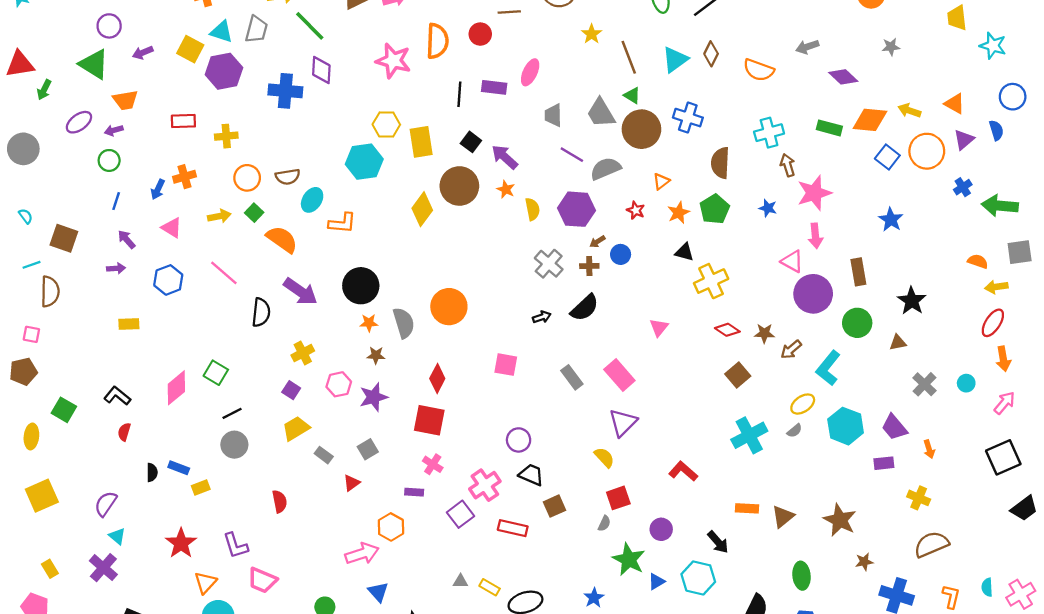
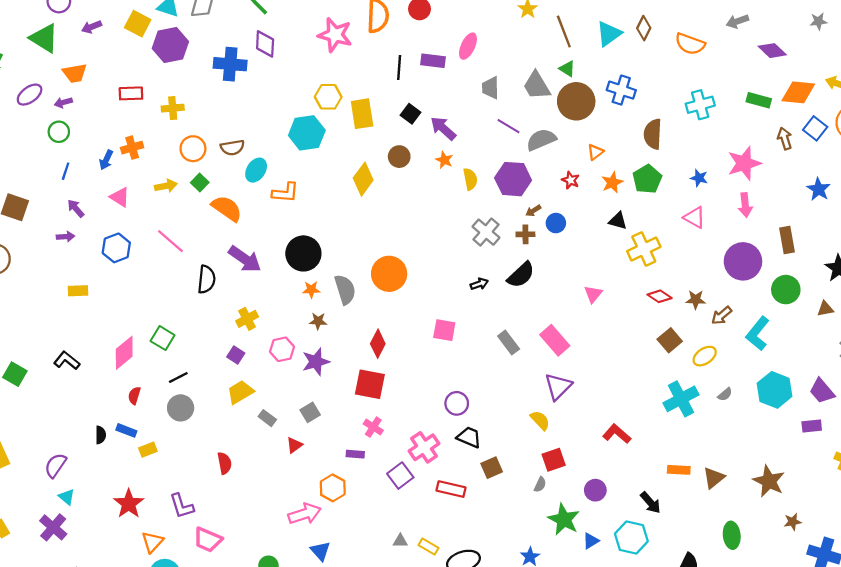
brown arrow: (788, 165) -> (785, 139), moved
brown circle: (459, 186) -> (399, 157), size x0.6
pink triangle: (792, 261) -> (695, 217), moved
yellow ellipse: (803, 404) -> (705, 356), moved
red semicircle: (124, 432) -> (134, 395), moved

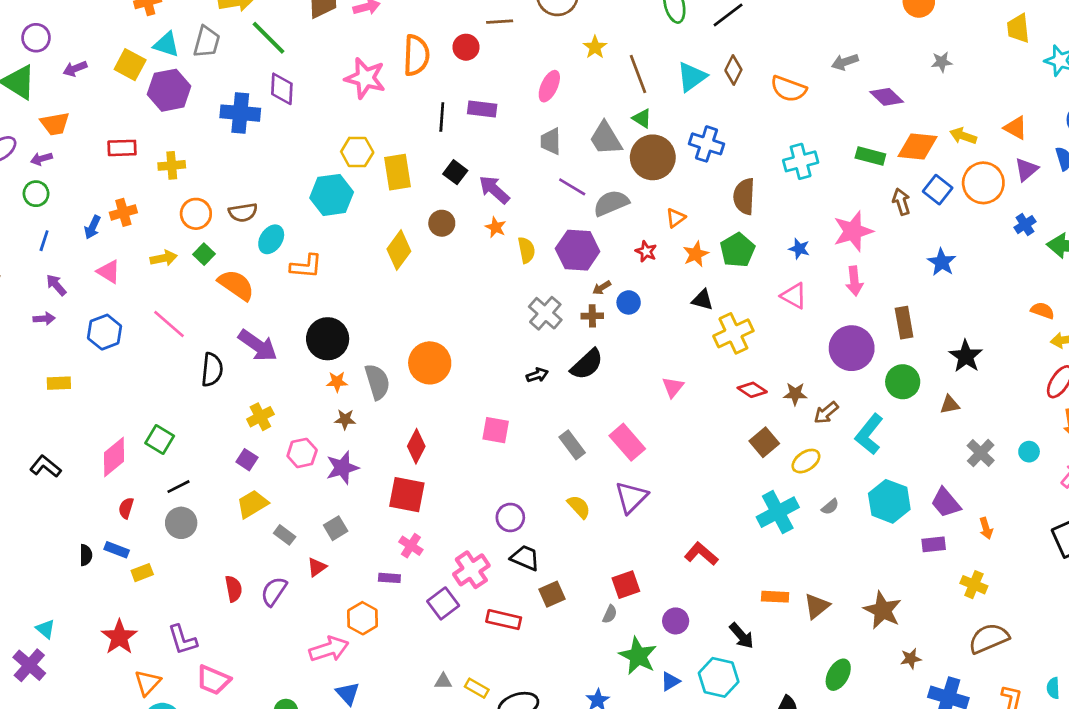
pink ellipse: (468, 46) -> (549, 86), moved
yellow semicircle: (540, 420) -> (579, 507), moved
purple semicircle: (55, 465) -> (274, 591), moved
green ellipse: (732, 535) -> (838, 675), turned 35

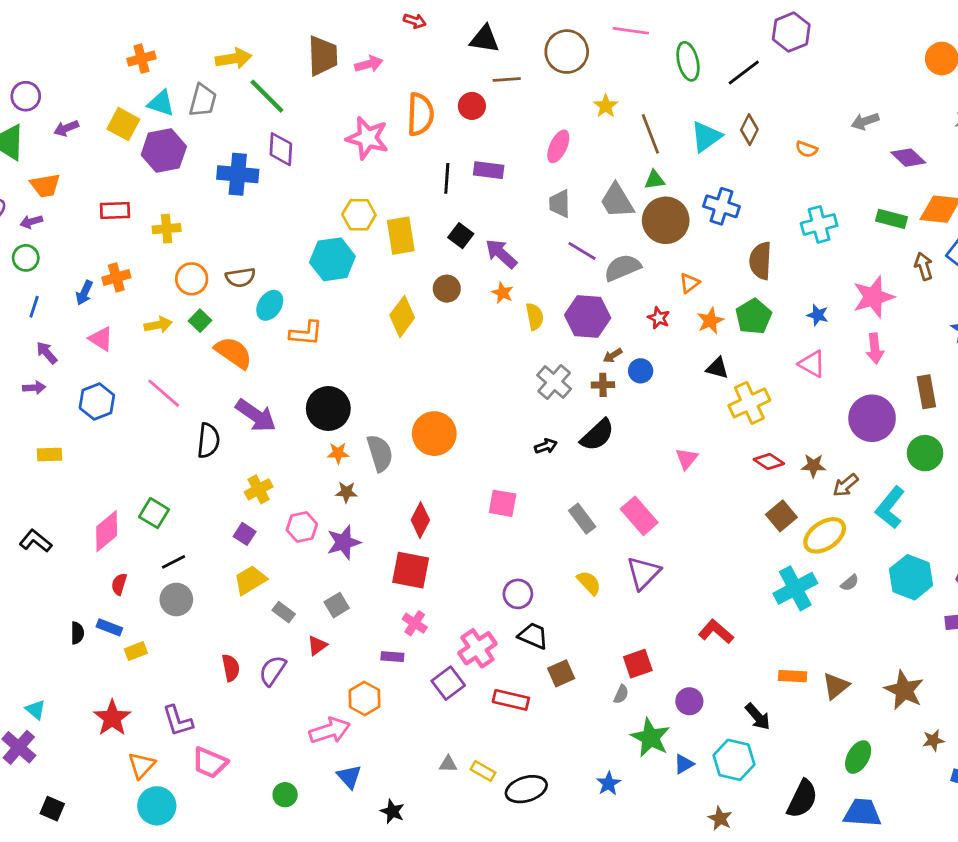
orange semicircle: (788, 89) -> (806, 149), size x0.6
green triangle: (642, 118) -> (655, 180), turned -40
yellow ellipse: (806, 461) -> (825, 535), size x1.4

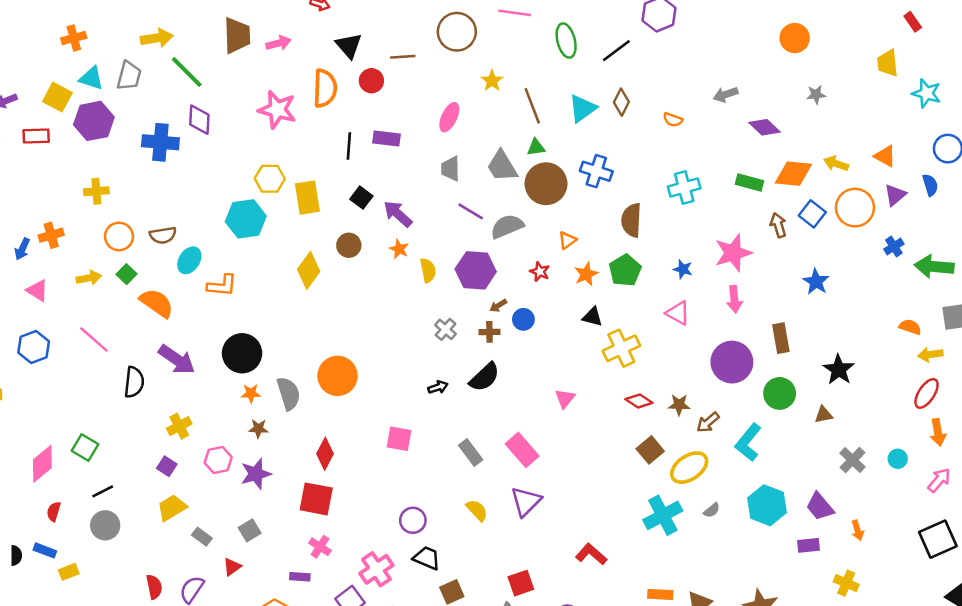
black triangle: (484, 39) -> (349, 46), moved, turned 40
red rectangle: (115, 211) -> (36, 136), moved
gray cross: (554, 382) -> (446, 329), size x0.7

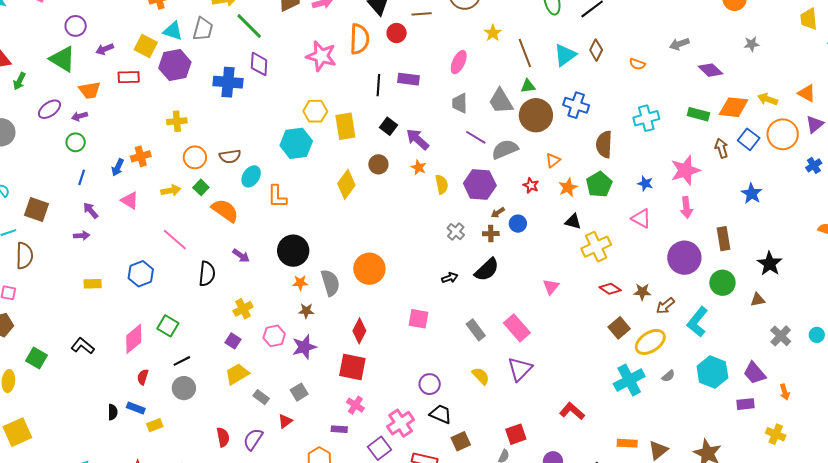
orange L-shape: (222, 285) -> (277, 196), turned 85
blue hexagon: (34, 347) -> (141, 274), moved
purple arrow: (177, 360) -> (241, 256), size x0.6

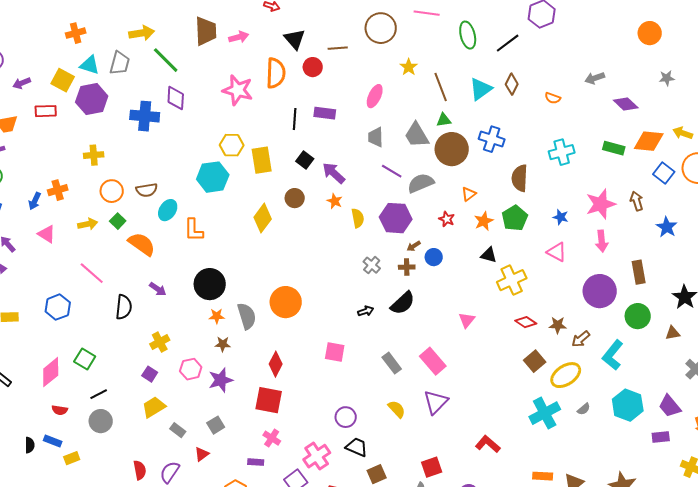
brown arrow: (721, 148) -> (637, 201), moved
red semicircle: (143, 377) -> (60, 410), turned -98

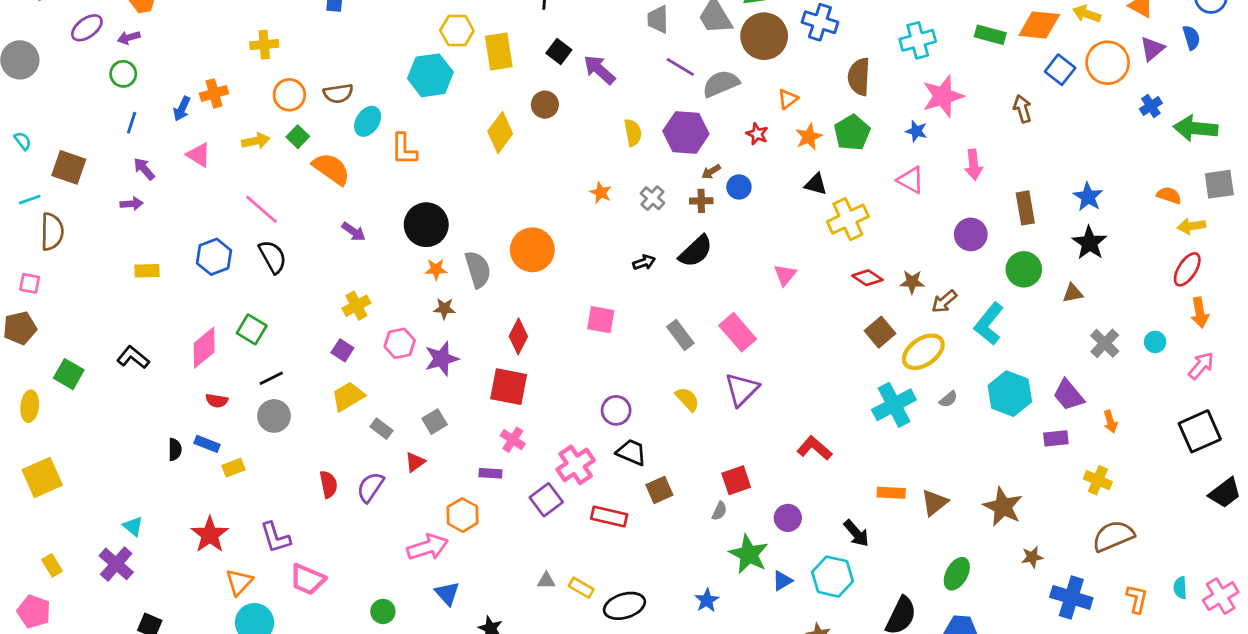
orange star: (335, 201) -> (601, 193), moved
pink star: (601, 204) -> (943, 96), moved
blue star: (667, 227) -> (1088, 197), moved
purple circle: (600, 291) -> (971, 234), size x0.7
black semicircle: (124, 307) -> (273, 257), moved, turned -35

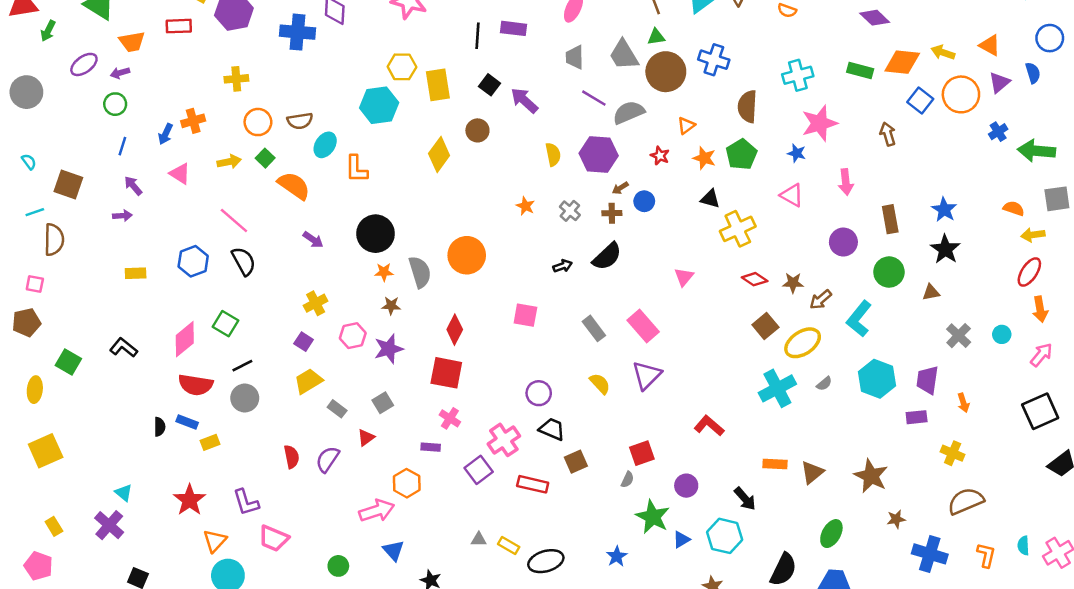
orange star: (809, 137) -> (704, 158), turned -30
purple trapezoid: (1068, 395) -> (927, 380), turned 48
red semicircle: (217, 401) -> (196, 385), size x1.8

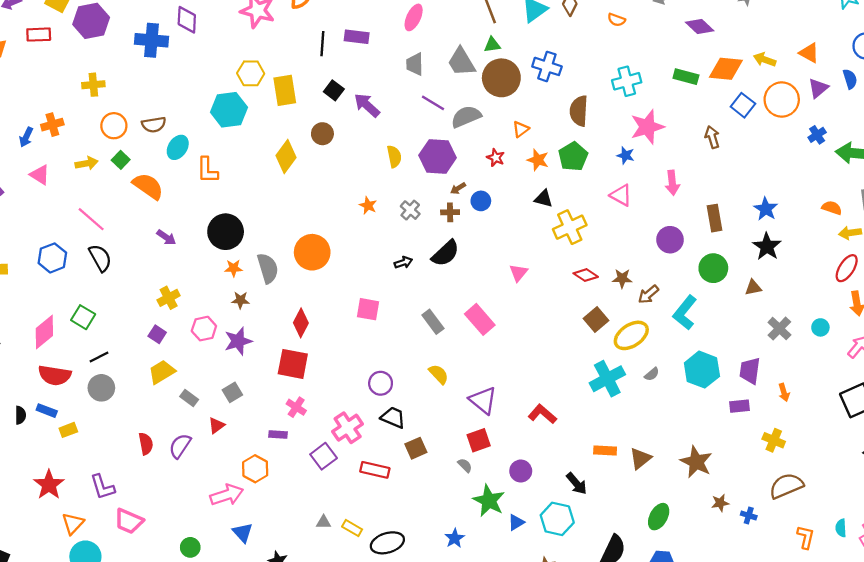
purple triangle: (647, 375) -> (483, 400), moved, turned -36
gray semicircle: (627, 480) -> (465, 465), turned -70
blue cross: (930, 554) -> (749, 515), moved, size x0.5

